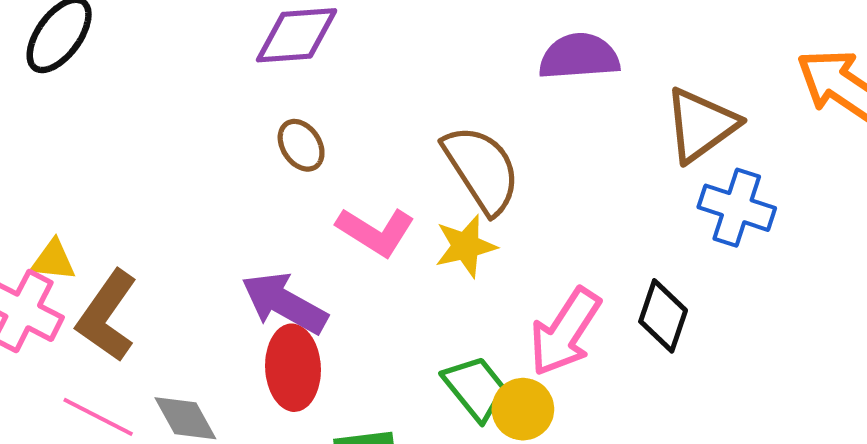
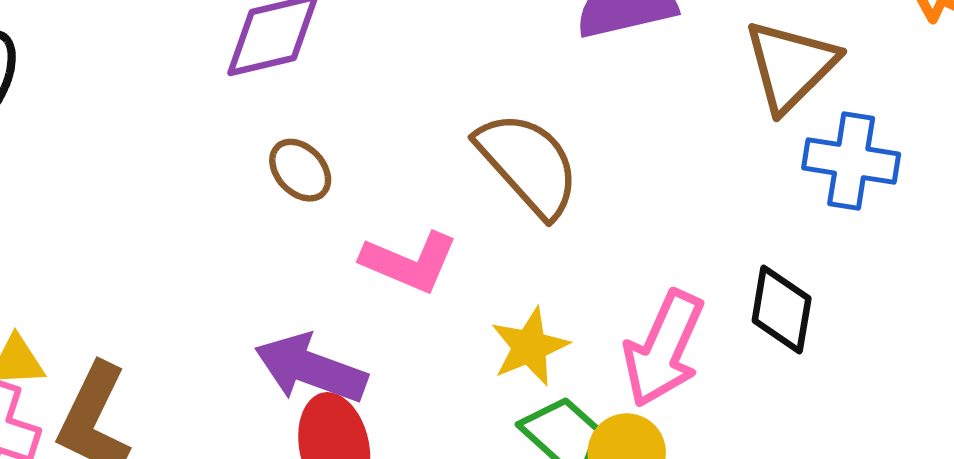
yellow star: (466, 246) -> (530, 347), moved

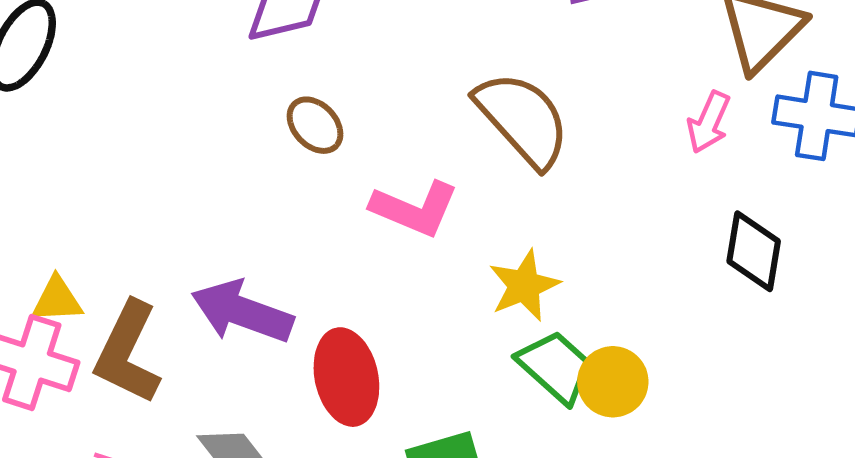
pink arrow: (664, 349) -> (709, 122), moved, size x0.6
purple arrow: (311, 368) -> (242, 312), moved

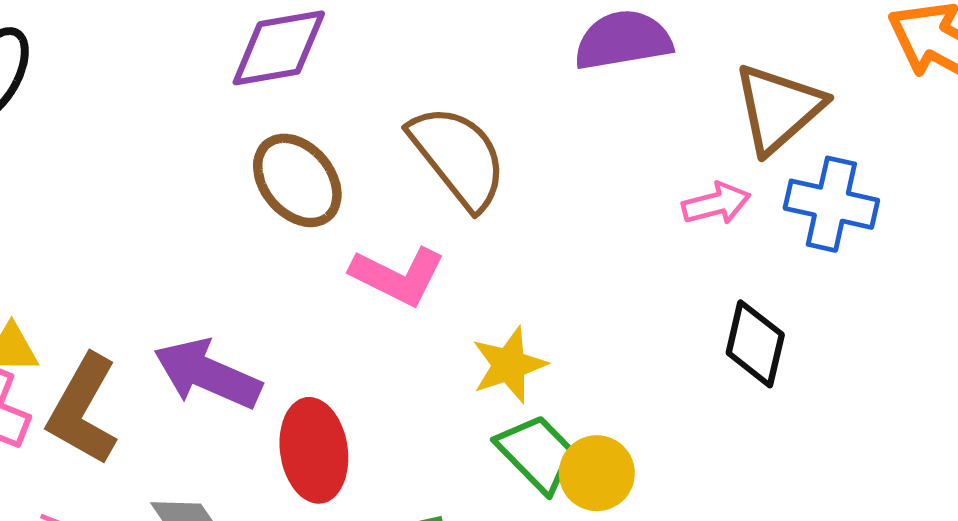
brown semicircle: (523, 119) -> (458, 157), moved
pink arrow: (709, 122) -> (716, 204), turned -132
brown ellipse: (315, 125) -> (297, 180), size x1.5

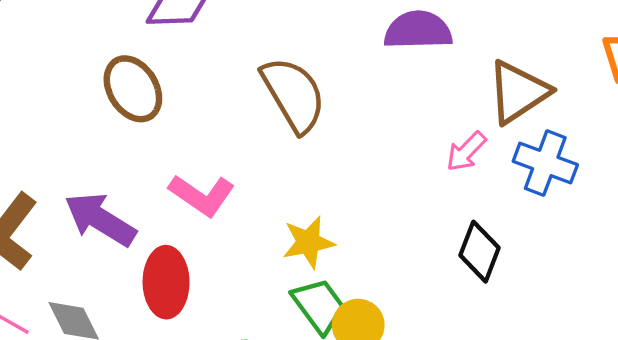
brown ellipse: (297, 180) -> (133, 89), moved
pink arrow: (716, 204) -> (466, 151), turned 141
pink L-shape: (398, 276) -> (202, 195), moved

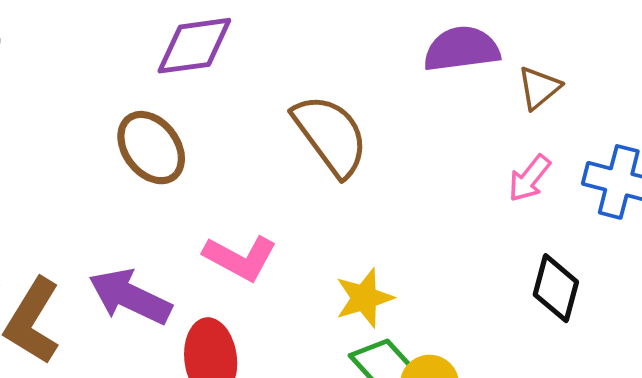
brown triangle: (518, 92) -> (539, 88), moved, size x0.6

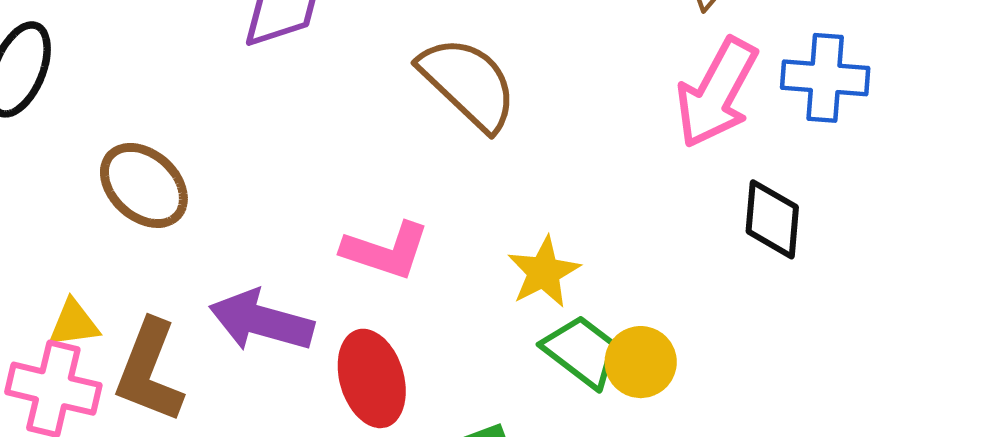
brown ellipse: (151, 148) -> (144, 185), moved
pink arrow: (529, 178) -> (717, 93), size x1.8

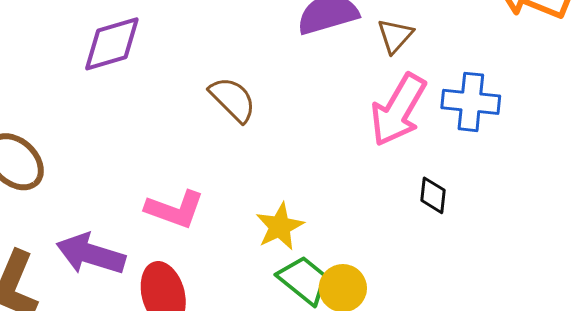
brown semicircle: (468, 83) -> (233, 99), size x0.7
black diamond: (772, 219) -> (433, 195), size x0.7

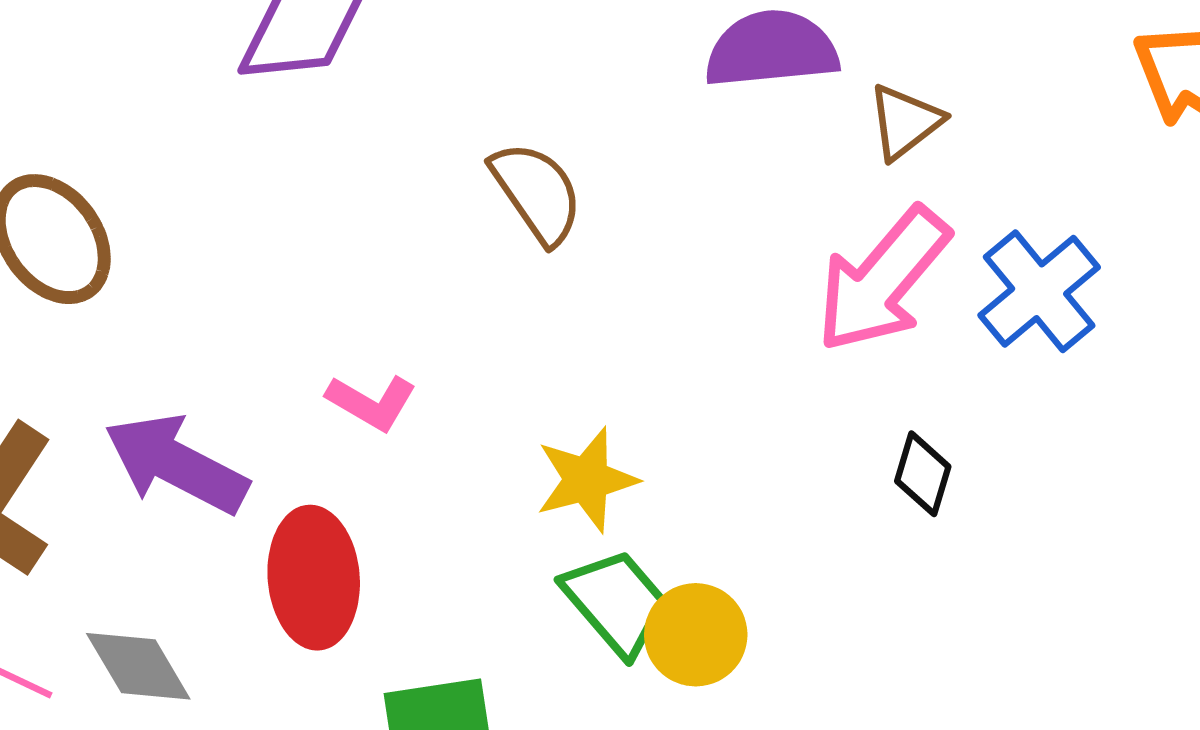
blue cross: (471, 102) -> (1039, 291), turned 34
pink L-shape: (175, 209) -> (371, 402), size x0.7

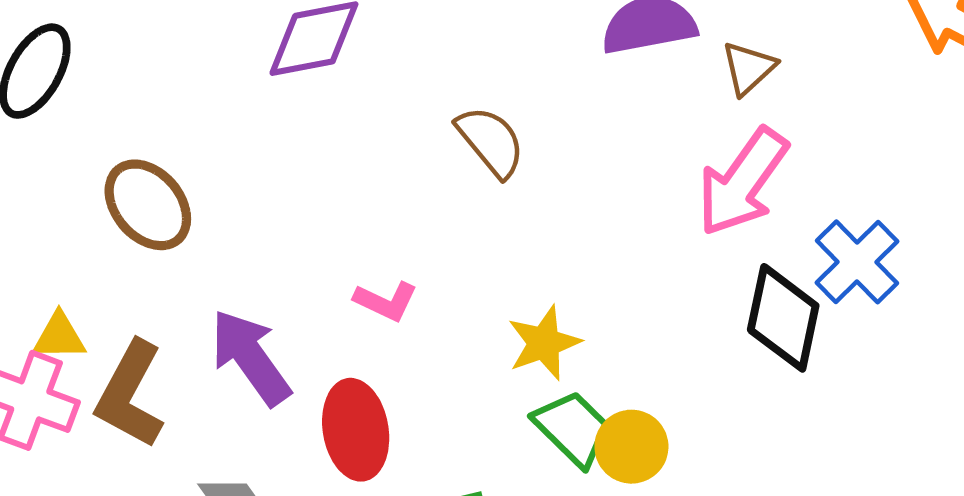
blue cross: (1039, 291) -> (857, 262), moved
purple arrow: (176, 464) -> (251, 357), turned 32
black diamond: (923, 474) -> (783, 318), size x1.8

